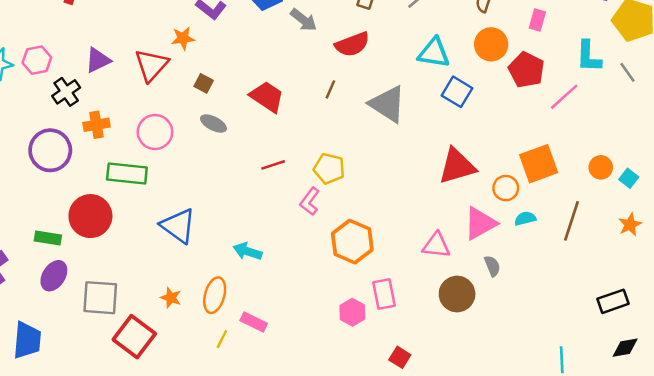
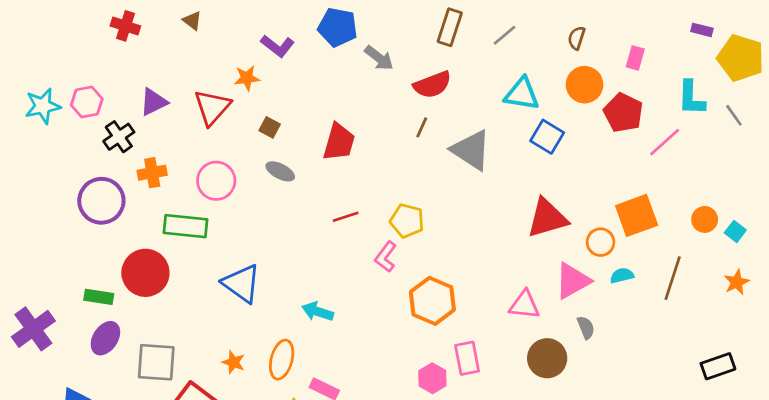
brown line: (330, 89) -> (422, 127), moved
red trapezoid: (267, 97) -> (339, 142), turned 72

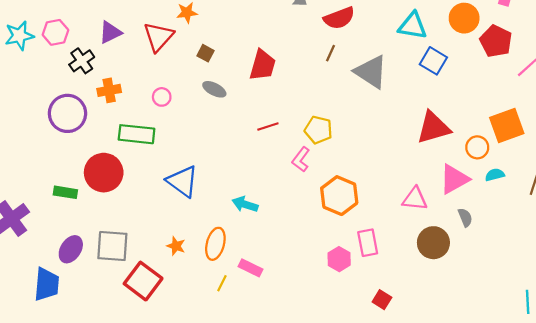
pink circle: (216, 181) -> (162, 97), size x0.6
purple ellipse: (105, 338) -> (71, 249), moved

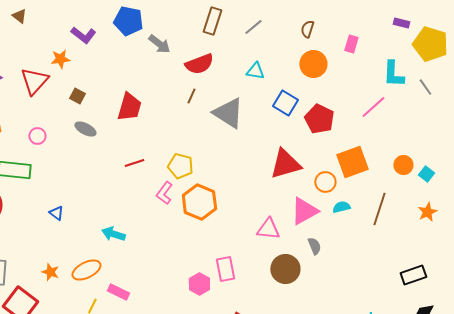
cyan triangle: (413, 26) -> (255, 71), moved, size x0.7
red pentagon: (496, 41) -> (319, 119), moved
blue triangle: (183, 181) -> (56, 213), size x0.5
orange hexagon: (339, 196) -> (199, 202), moved
orange ellipse: (215, 244) -> (86, 270), turned 48

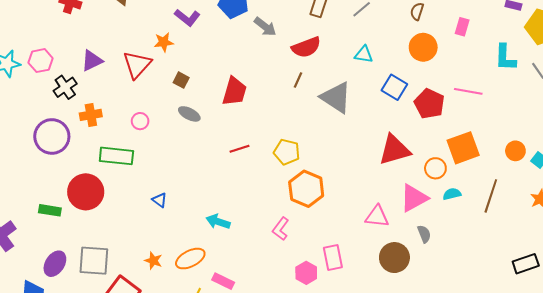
pink line: (373, 107) -> (468, 91), moved, turned 52
pink L-shape: (164, 193) -> (281, 229), moved

